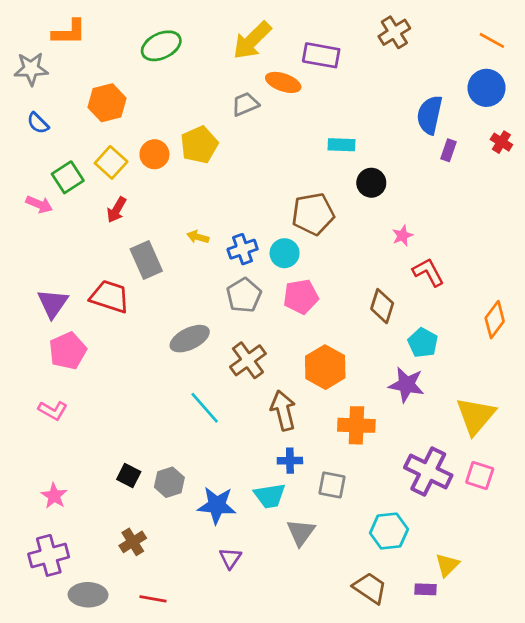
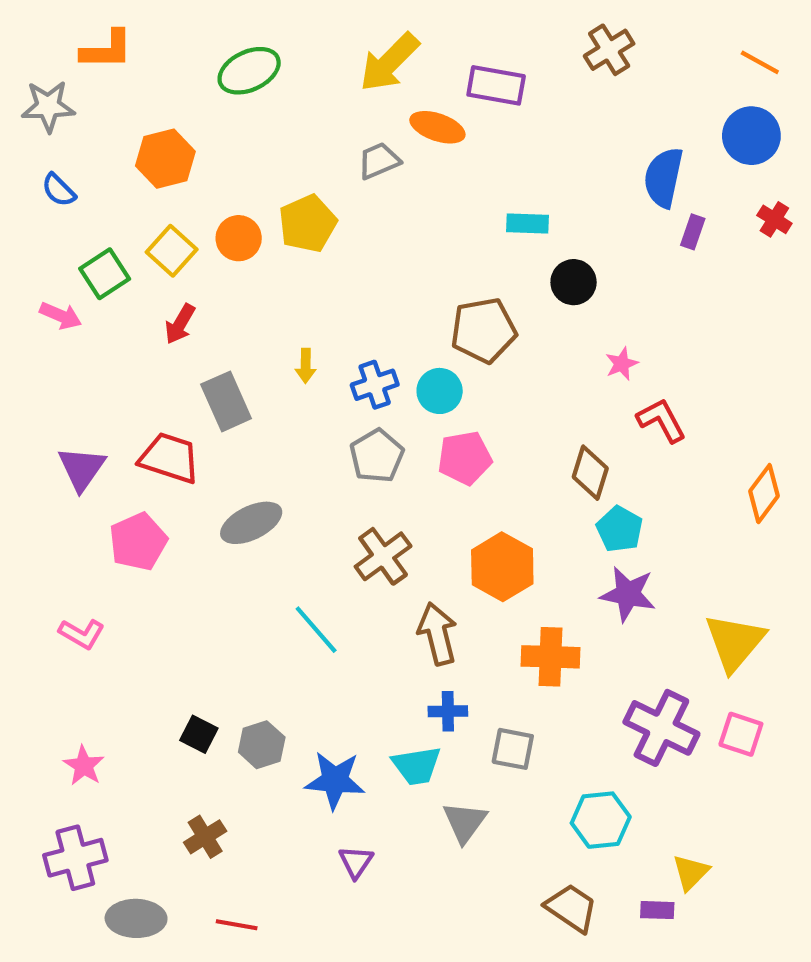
yellow arrow: (198, 237) -> (306, 366), turned -105
gray ellipse: (190, 339) -> (251, 523), moved
cyan pentagon: (423, 343) -> (620, 529), moved
pink pentagon: (68, 351) -> (138, 542), moved

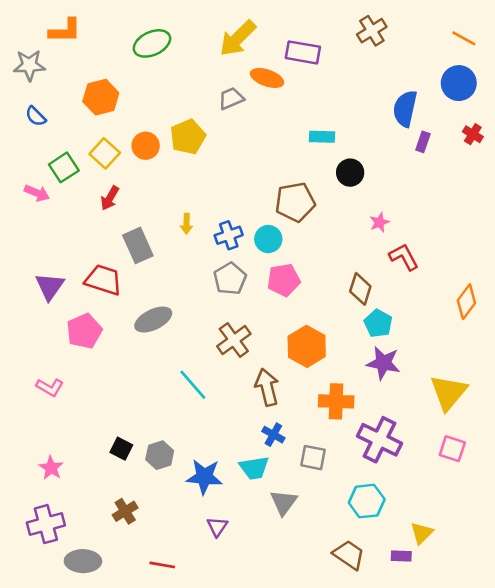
blue cross: (448, 711) -> (273, 435), turned 30
purple cross: (661, 728) -> (379, 440), moved
red line: (237, 925) -> (162, 565), moved

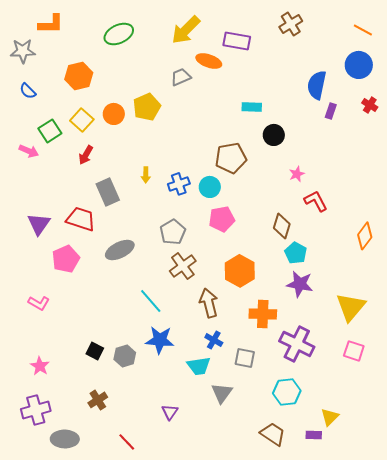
gray pentagon: (230, 279) -> (173, 232), moved
blue star: (204, 477) -> (160, 340), moved
red line: (162, 565) -> (127, 442), turned 36

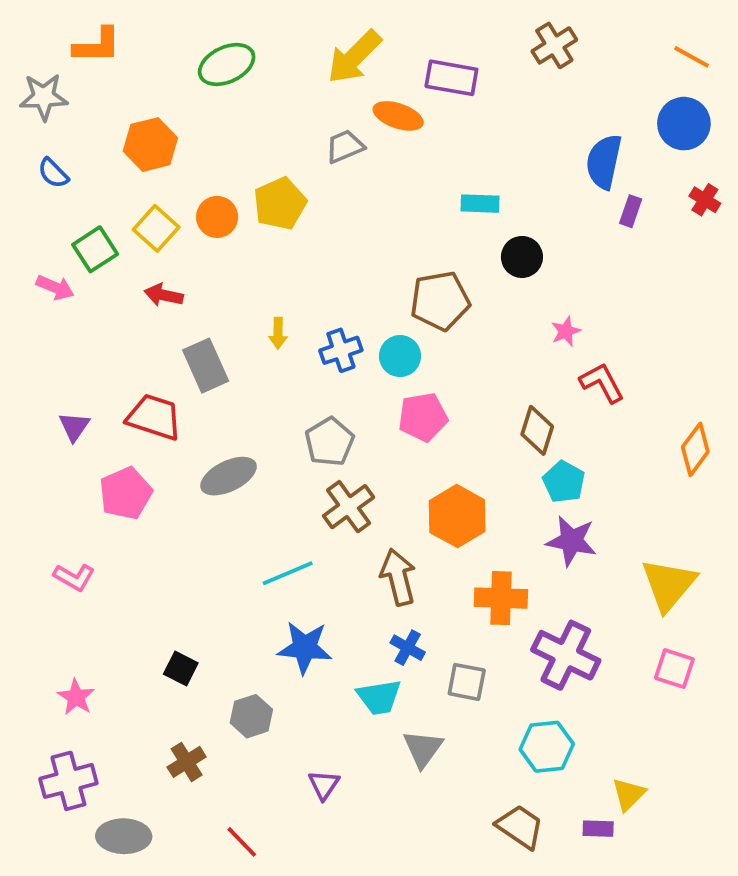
red arrow: (86, 155) -> (164, 295), turned 72
purple triangle: (39, 224) -> (74, 427), size x0.7
cyan line: (151, 301) -> (288, 573), turned -72
gray hexagon: (125, 356) -> (251, 716), moved

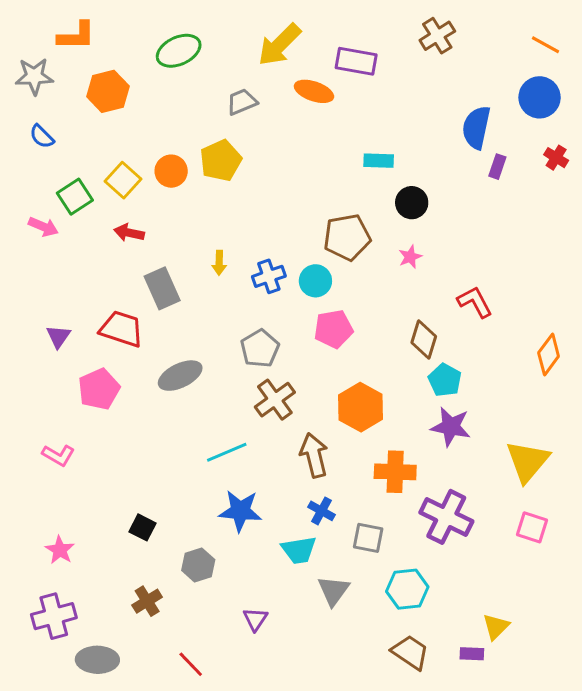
orange hexagon: (150, 145) -> (108, 91), moved
gray trapezoid: (345, 146) -> (242, 102), moved
pink star: (566, 331) -> (410, 257), moved
cyan hexagon: (547, 747) -> (407, 589), moved

